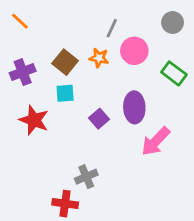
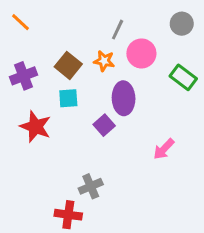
purple ellipse: (134, 107) -> (124, 98), moved
pink arrow: (156, 141) -> (164, 149), size x0.7

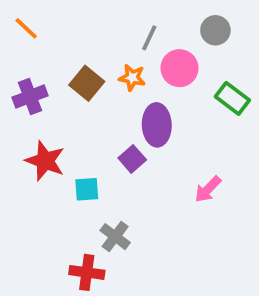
gray circle: (182, 24) -> (215, 30), moved
cyan square: (68, 98) -> (87, 189), moved
gray cross: (91, 186) -> (115, 237), turned -30

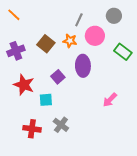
purple square: (132, 159) -> (58, 77), moved
red cross: (87, 272) -> (32, 129), moved

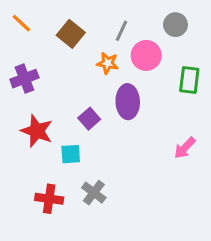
brown square: (46, 44) -> (71, 34), moved
green rectangle: (123, 52) -> (189, 80), turned 60
pink arrow: (110, 100) -> (185, 148), moved

